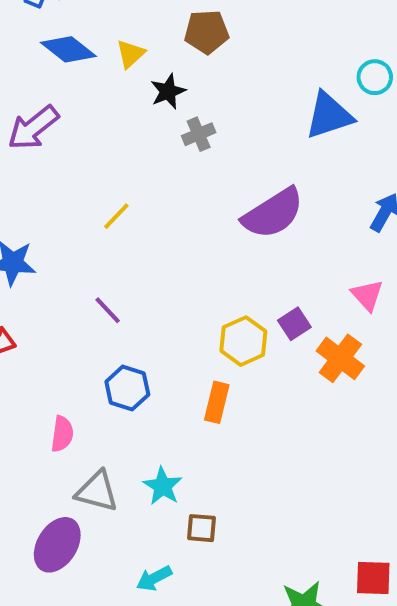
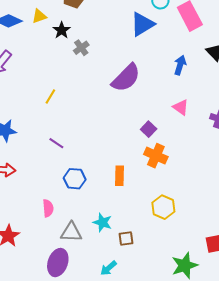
yellow triangle: (131, 54) -> (39, 16), turned 35
yellow hexagon: (243, 341) -> (163, 207), moved
orange cross: (340, 358) -> (156, 156), moved

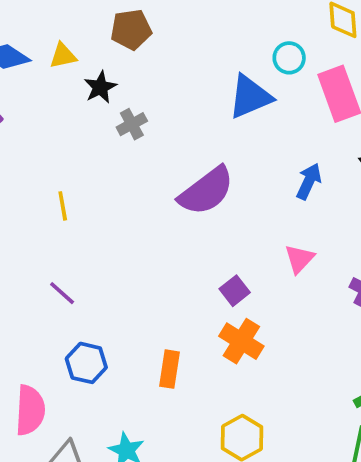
yellow line: (50, 97) -> (63, 206), turned -49
pink triangle: (181, 107) -> (299, 259), turned 30
pink semicircle: (48, 208) -> (30, 410), size x1.5

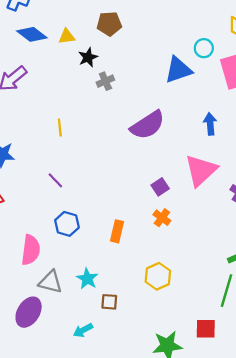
blue arrow: (309, 181) -> (210, 124), turned -35
pink triangle: (299, 259) -> (201, 170), size x1.8
orange cross: (241, 341) -> (162, 218), size x0.7

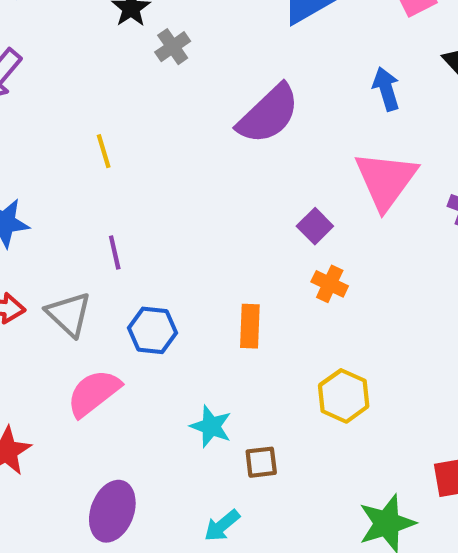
purple line: (55, 180) -> (115, 253), turned 42
pink semicircle: (31, 250) -> (94, 393), turned -124
gray triangle: (51, 282) -> (69, 314), moved, turned 40

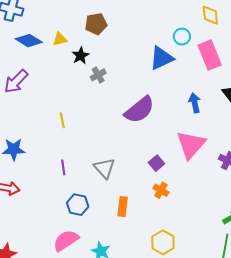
gray triangle: (69, 314) -> (104, 168), moved
pink semicircle: (94, 393) -> (66, 240), moved

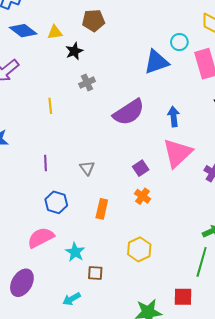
gray cross: (98, 75) -> (87, 83), moved
blue arrow: (195, 103) -> (174, 117), moved
yellow line: (62, 120) -> (50, 106), moved
gray triangle: (104, 168) -> (87, 168), size x0.7

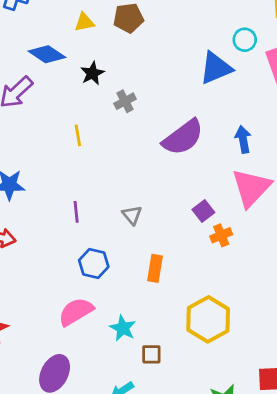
blue diamond: (23, 31) -> (47, 54), moved
yellow triangle: (55, 32) -> (84, 22), moved
black star: (74, 51) -> (92, 73), moved
orange cross: (142, 196) -> (221, 235), moved, turned 35
yellow hexagon: (139, 249) -> (208, 319), size x1.4

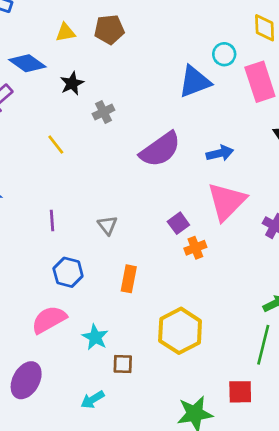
yellow line: (78, 135) -> (56, 145), turned -30
blue arrow: (243, 139) -> (220, 153), turned 85

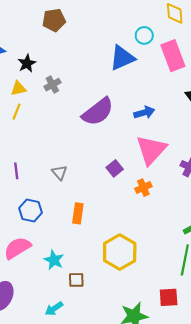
yellow triangle: (65, 32) -> (18, 88), moved
yellow line: (56, 145) -> (16, 112), turned 63
orange cross: (195, 248) -> (143, 188), moved

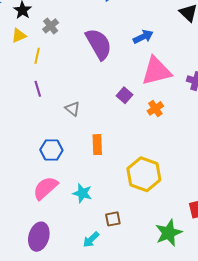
yellow line: (16, 112) -> (37, 56), moved
purple semicircle: (98, 112) -> (99, 44), turned -72
pink triangle: (151, 150) -> (156, 71), turned 44
purple line: (16, 171) -> (38, 89), moved
brown square: (76, 280) -> (113, 219), moved

